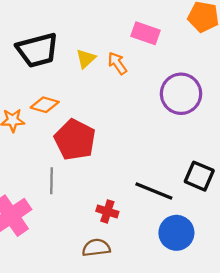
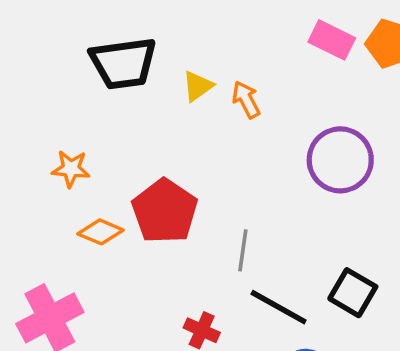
pink rectangle: (145, 33) -> (332, 40), moved
orange diamond: (45, 105) -> (101, 232), moved
gray line: (52, 181) -> (243, 250), moved

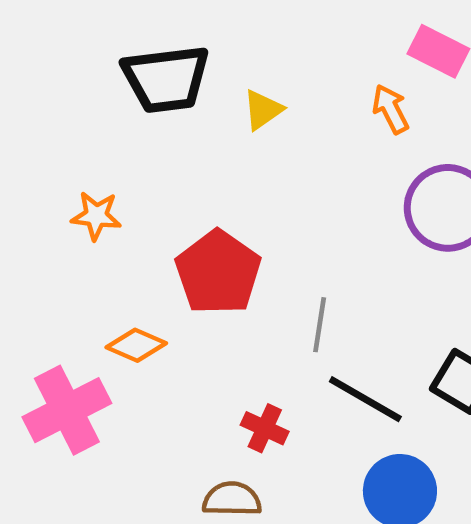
orange arrow: (246, 100) -> (391, 109), moved
orange diamond: (101, 232) -> (136, 345), moved

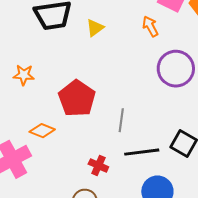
black line: (365, 399) -> (142, 152), turned -36

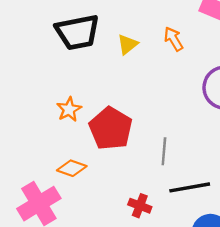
orange arrow: (150, 26) -> (174, 39), moved
orange star: (24, 75) -> (69, 109), moved, turned -30

